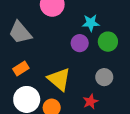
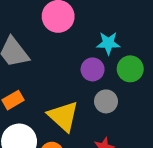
gray circle: (104, 77) -> (106, 101), moved

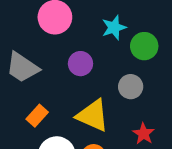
purple circle: (93, 69) -> (80, 64), moved

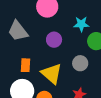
orange rectangle: (37, 116) -> (25, 65), moved, turned -56

